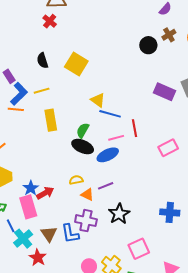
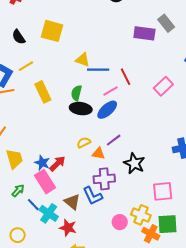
pink square: (139, 249) -> (163, 191), turned 35

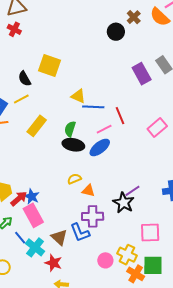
purple rectangle: (144, 33) -> (142, 74), turned 50
black semicircle: (19, 37) -> (25, 79), moved
yellow rectangle: (43, 92) -> (37, 126), turned 60
purple line: (114, 140) -> (133, 191), moved
red arrow: (57, 164) -> (19, 199), moved

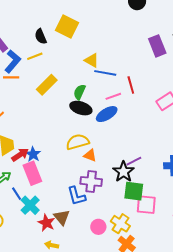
yellow semicircle: (74, 179) -> (78, 142), size x1.6
brown triangle: (59, 237) -> (62, 217), moved
green square: (153, 265) -> (134, 191), moved

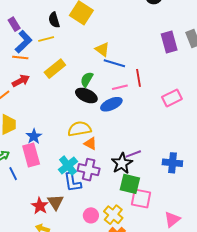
red arrow: (20, 155) -> (21, 81), moved
cyan cross: (30, 205) -> (68, 166), moved

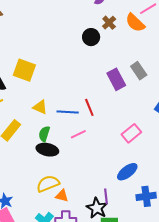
yellow triangle: (102, 49) -> (40, 107), moved
red line: (139, 78) -> (89, 107), moved
blue ellipse: (111, 104) -> (127, 172), moved
purple line: (133, 154) -> (106, 196), turned -63

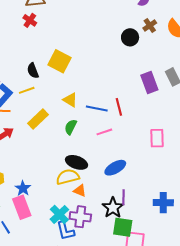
pink rectangle: (131, 133) -> (157, 138), turned -60
black ellipse: (47, 150) -> (77, 162), moved
blue ellipse: (127, 172) -> (115, 168), moved

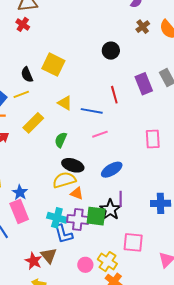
black circle: (130, 37) -> (111, 51), moved
red line: (119, 107) -> (114, 95), moved
green semicircle: (71, 127) -> (61, 140), moved
cyan cross: (59, 214) -> (57, 218), turned -30
green square: (123, 227) -> (96, 216), moved

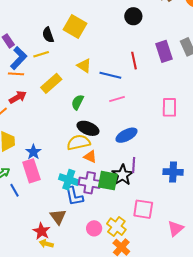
red star: (33, 261) -> (42, 231), moved

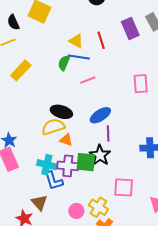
yellow triangle: (84, 66) -> (76, 41), moved
green semicircle: (78, 102) -> (64, 63), moved
purple line: (134, 165) -> (108, 133), moved

